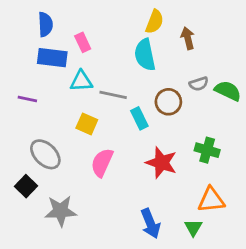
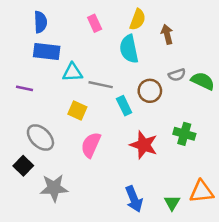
pink rectangle: (83, 42) -> (95, 23), moved
orange triangle: (211, 200) -> (201, 192), moved

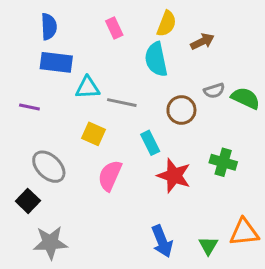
brown arrow: (167, 34) -> (202, 41), turned 78
cyan rectangle: (124, 106) -> (150, 143), moved
gray star: (54, 188) -> (50, 243), moved

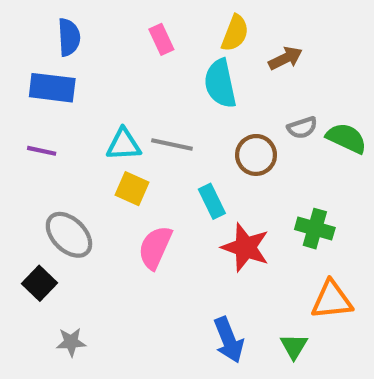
blue rectangle: (56, 62) -> (52, 88), moved
cyan triangle: (88, 88) -> (124, 144), moved
orange triangle: (244, 232) -> (332, 300), moved
gray star: (50, 243) -> (71, 342), size x0.6

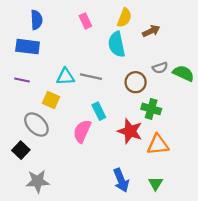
yellow square: (132, 189) -> (51, 100), moved
cyan rectangle: (212, 201) -> (99, 111), moved
green cross: (315, 229) -> (151, 109), moved
orange triangle: (332, 300) -> (158, 145), moved
gray star: (71, 342) -> (38, 181), size x1.5

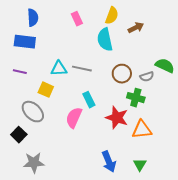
gray semicircle: (160, 68) -> (147, 77), moved

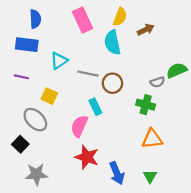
pink rectangle: (77, 19) -> (82, 20), size x1.6
green semicircle: (165, 66) -> (177, 70), turned -48
cyan triangle: (59, 69) -> (59, 61), moved, turned -30
brown circle: (122, 74) -> (112, 83), moved
red star: (117, 118) -> (87, 157), moved

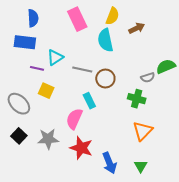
purple line: (21, 77) -> (37, 68), moved
gray ellipse: (35, 120) -> (19, 104), moved
orange triangle: (152, 139) -> (143, 131), turned -40
gray star: (36, 174) -> (48, 139), moved

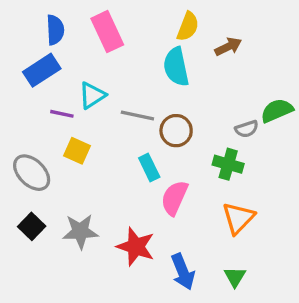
pink rectangle: (77, 19) -> (107, 32), moved
blue rectangle: (25, 42) -> (42, 70), turned -40
pink semicircle: (74, 119) -> (174, 198), moved

